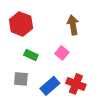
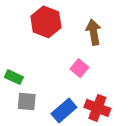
red hexagon: (21, 24) -> (46, 22), moved
green rectangle: (31, 55) -> (14, 77), moved

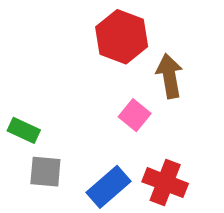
red hexagon: (46, 22) -> (122, 37), moved
brown arrow: (94, 32) -> (169, 76), moved

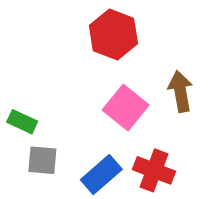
brown arrow: (169, 76) -> (180, 91), moved
pink square: (135, 115) -> (126, 108), size x1.5

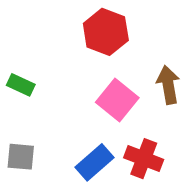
green rectangle: (22, 122) -> (21, 85), moved
gray square: (42, 160) -> (21, 157), moved

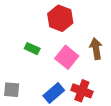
green rectangle: (21, 85) -> (32, 49), moved

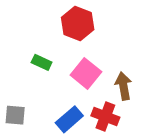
brown arrow: (96, 49) -> (123, 86), moved

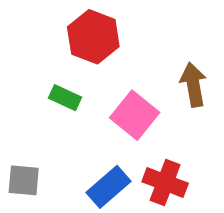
red hexagon: (78, 24) -> (93, 37), moved
brown arrow: (123, 86) -> (193, 85), moved

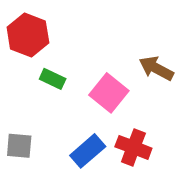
red hexagon: (93, 37) -> (28, 35), moved
brown arrow: (193, 85) -> (156, 68), turned -52

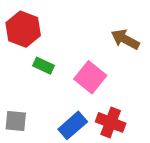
brown arrow: (156, 68) -> (125, 39), moved

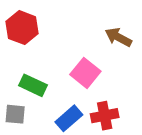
green rectangle: (44, 66) -> (33, 85), moved, size x1.4
red cross: (111, 122) -> (105, 116), turned -32

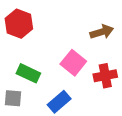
brown arrow: (118, 37) -> (102, 32), turned 135
red cross: (105, 116) -> (105, 76), moved

